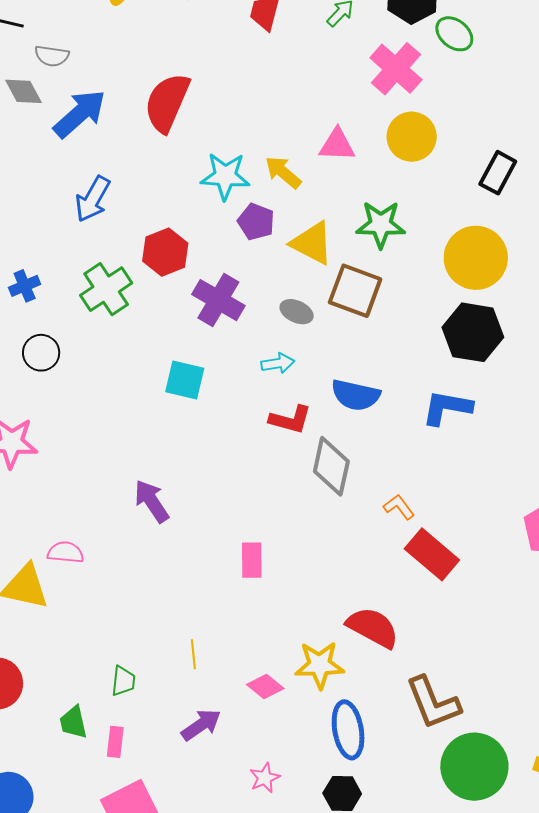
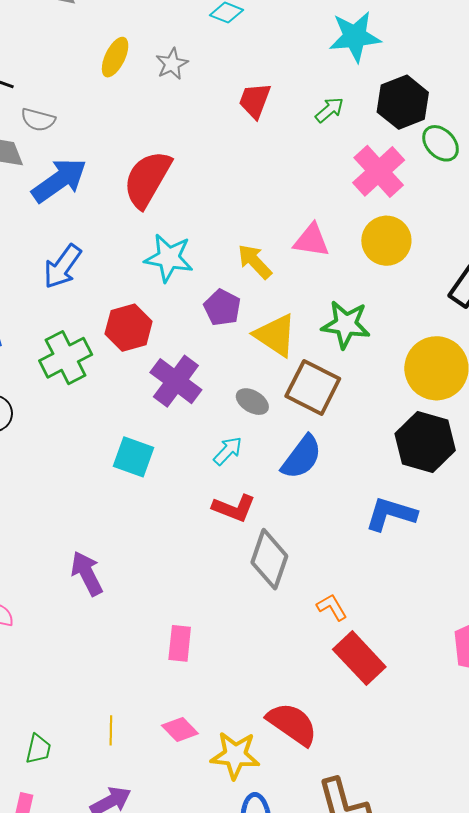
cyan star: (225, 176) -> (169, 258), moved
cyan arrow: (278, 363) -> (228, 451), turned -44
blue semicircle: (356, 395) -> (302, 457), moved, turned -72
pink diamond: (265, 686) -> (180, 729), moved

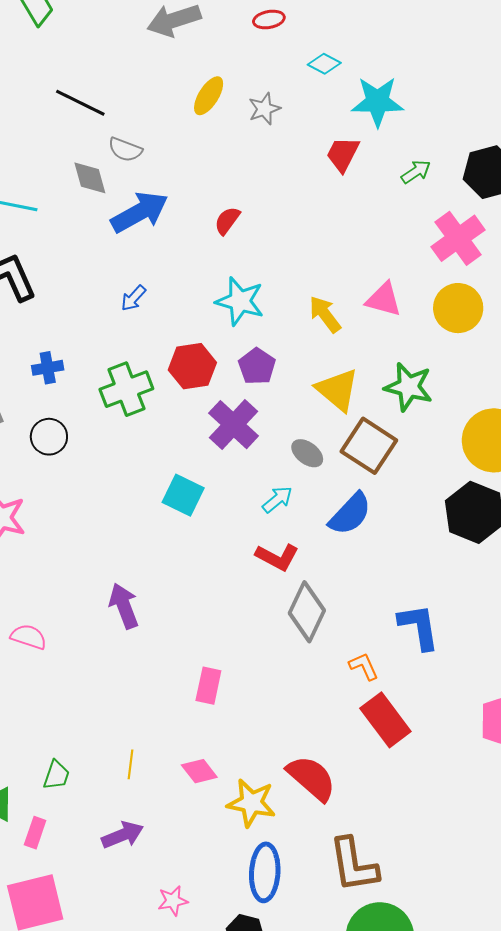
cyan star: (355, 37) -> (377, 102), moved
red semicircle: (147, 179) -> (227, 221), size x0.5
blue arrow: (62, 267) -> (133, 298), size x0.6
purple pentagon: (222, 308) -> (257, 366), moved
blue L-shape: (391, 514) -> (419, 627), moved, turned 58

